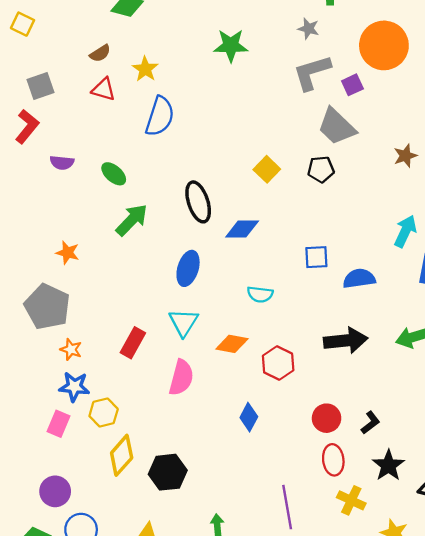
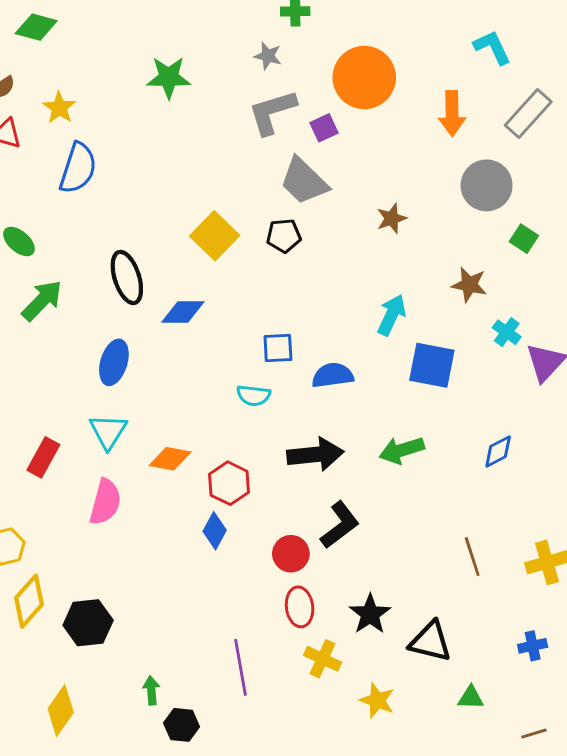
yellow square: (267, 169) -> (215, 236), size x1.4
cyan semicircle: (260, 294) -> (253, 395), moved
blue diamond: (249, 417) -> (215, 531), moved
black L-shape: (370, 423) -> (340, 525), moved, size x1.6

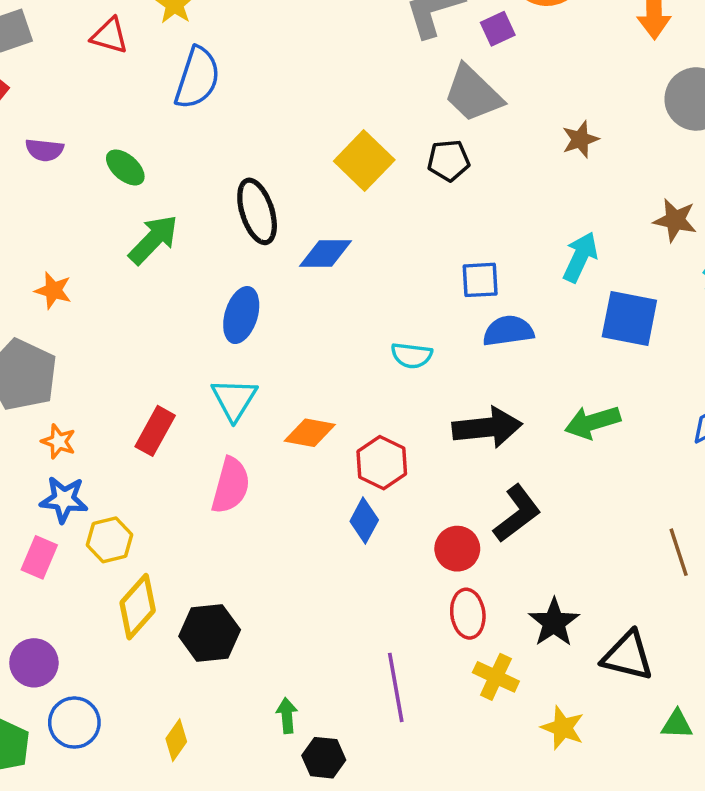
blue square: (278, 348) -> (480, 280), moved
yellow diamond: (61, 711) -> (176, 740), size x0.7

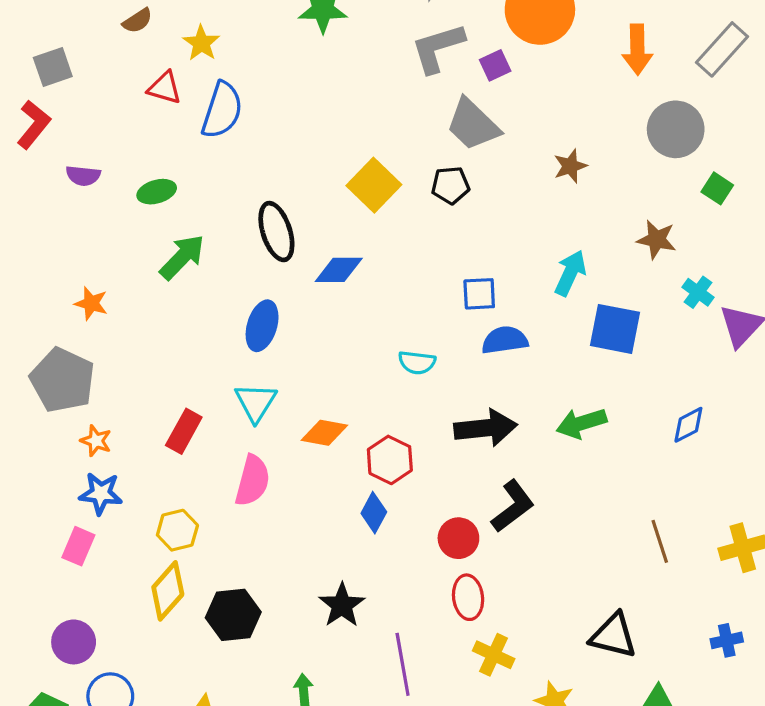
red triangle: (109, 36) -> (165, 88), moved
green ellipse: (125, 167) -> (157, 192), turned -57
yellow hexagon: (109, 540) -> (177, 530), moved
black star: (554, 622) -> (342, 605), moved

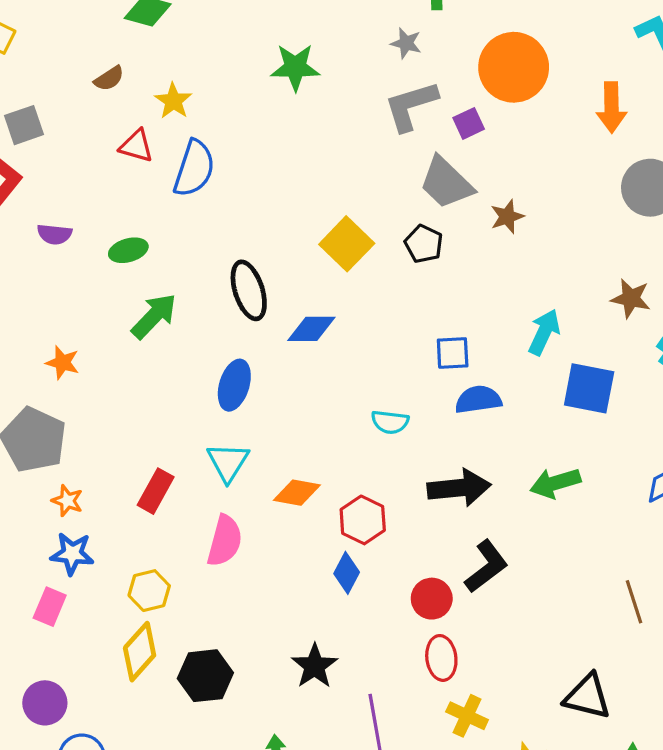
brown star: (570, 166) -> (507, 217), moved
black pentagon: (450, 185) -> (424, 244), turned 30

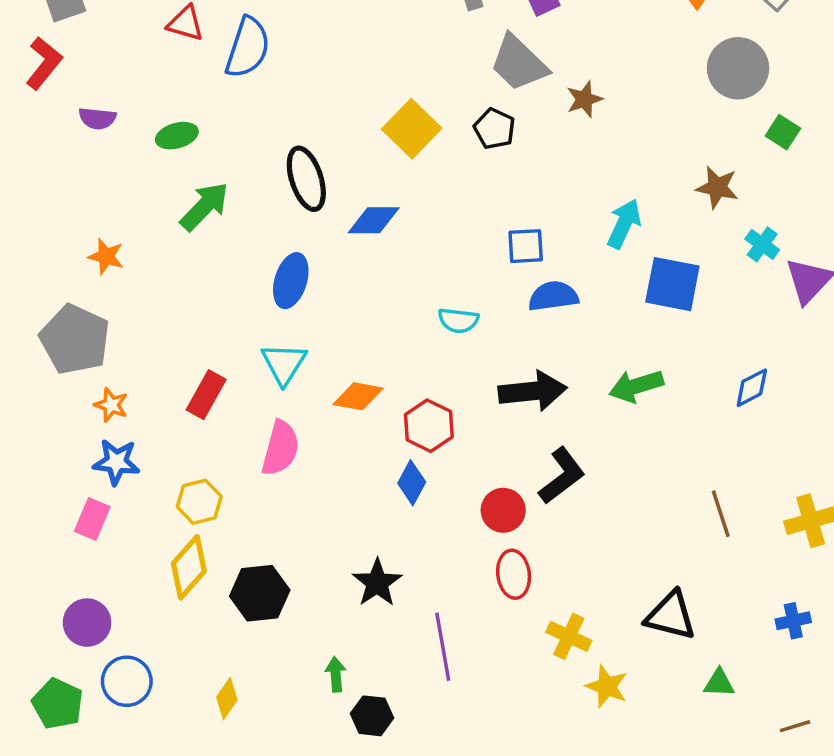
yellow cross: (467, 716) -> (569, 636), moved

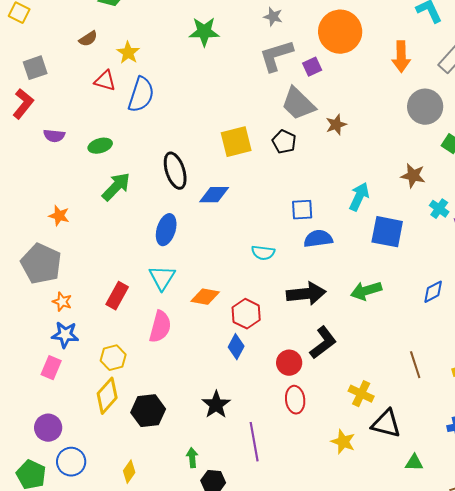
yellow square: (412, 129) -> (236, 142), turned 32
yellow cross: (569, 636) -> (361, 394), moved
yellow star: (607, 686) -> (343, 442), moved

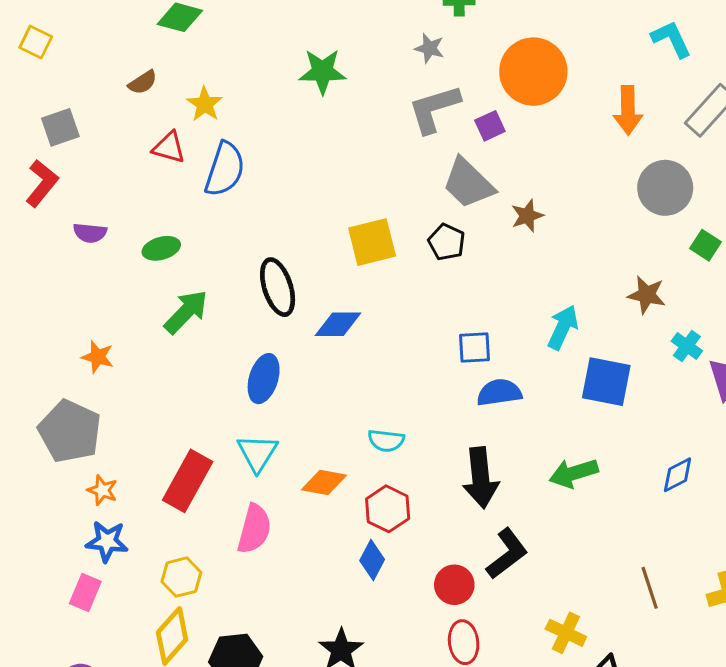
cyan semicircle: (263, 253) -> (386, 441), moved
black arrow: (306, 294) -> (481, 478), turned 90
red rectangle: (117, 296) -> (188, 481), size x1.4

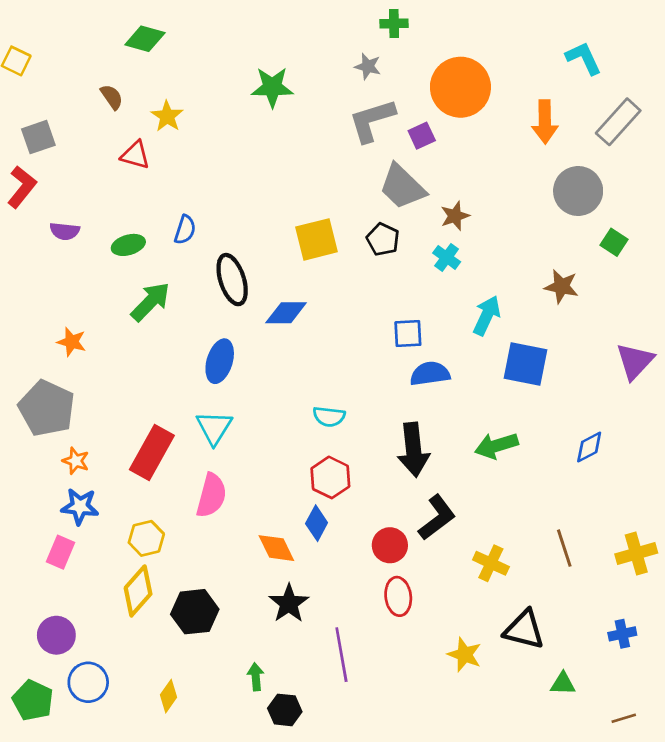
brown semicircle: (143, 82) -> (112, 97), turned -92
blue semicircle: (225, 169) -> (185, 230), moved, size x0.6
cyan cross: (687, 346) -> (447, 257), moved
orange diamond: (324, 482) -> (276, 548), moved, turned 54
yellow cross: (566, 633) -> (491, 563), moved

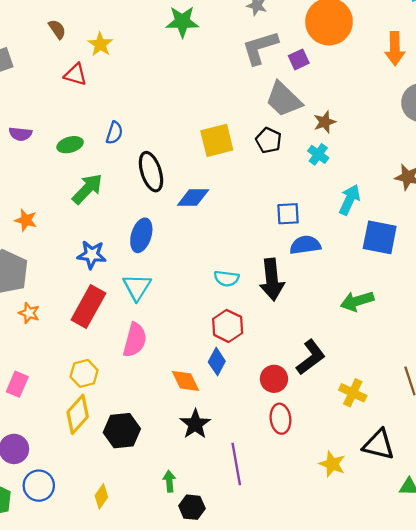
black arrow: (413, 450) -> (272, 280), moved
blue star: (80, 507) -> (92, 255), moved

